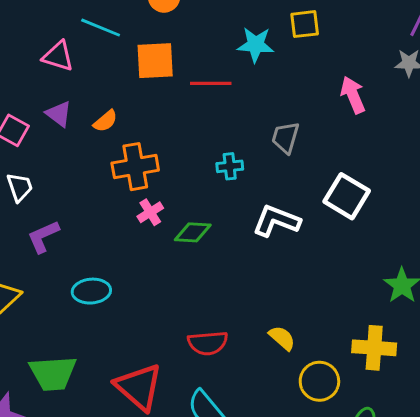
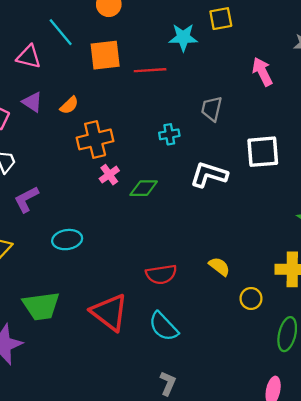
cyan line: (101, 28) -> (61, 32), turned 32
white square: (347, 196) -> (263, 152), turned -32
yellow circle: (319, 381) -> (251, 298), size x0.7

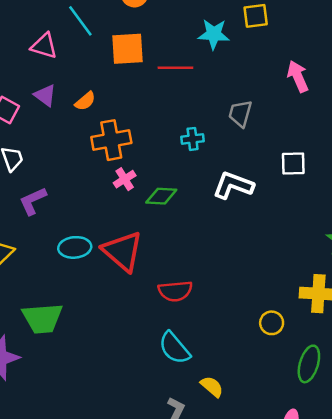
white square: (263, 152) -> (293, 164), size x0.7
yellow semicircle: (219, 266) -> (212, 387), moved
red triangle: (109, 312) -> (123, 251), moved

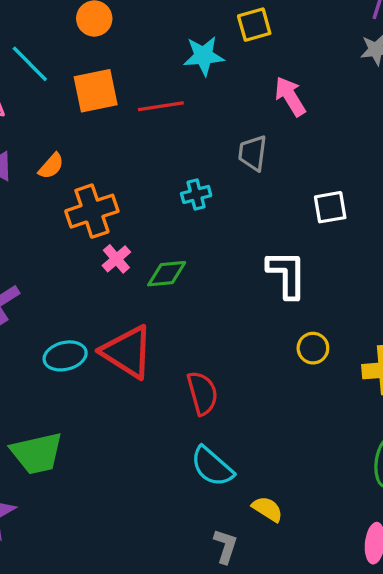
pink arrow: (298, 76) -> (290, 96), moved
white L-shape: (233, 185) -> (287, 274), moved, turned 78
red semicircle: (175, 291) -> (202, 393), turned -92
yellow circle: (272, 323) -> (313, 348), moved

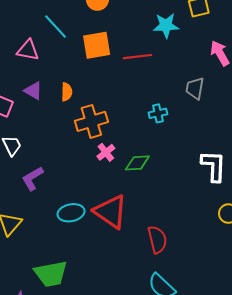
orange semicircle: (51, 166) -> (67, 92), turned -42

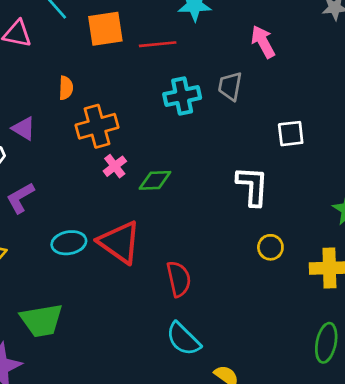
purple triangle: (33, 91) -> (24, 128), moved
cyan cross: (158, 113) -> (182, 96), moved, size x1.5

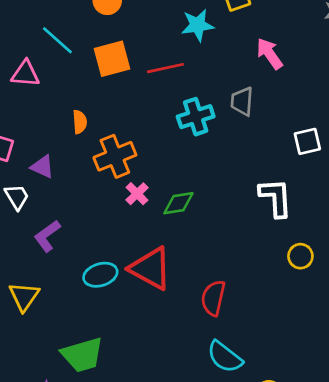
red semicircle: (179, 279) -> (213, 298), turned -148

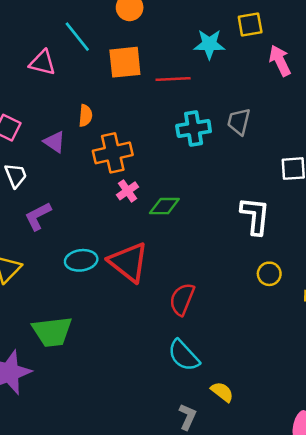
pink arrow: (270, 54) -> (280, 61), moved
purple triangle: (43, 167) -> (54, 142), moved

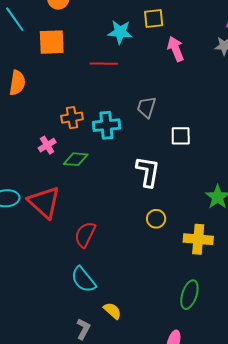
red line: (173, 79) -> (104, 64), moved
orange semicircle: (85, 116) -> (17, 83), size x1.4
gray trapezoid: (239, 121) -> (146, 107), moved
cyan cross: (194, 129) -> (106, 125), moved
orange cross: (113, 153) -> (72, 118), moved, size x0.7

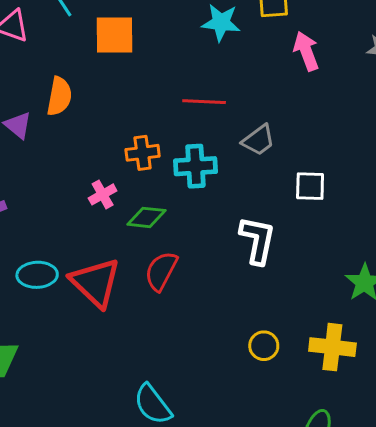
red line: (104, 64) -> (204, 102), moved
gray trapezoid: (146, 107) -> (258, 140), turned -145
yellow circle: (156, 219) -> (264, 346), moved
red semicircle: (85, 235) -> (161, 271), moved

